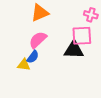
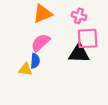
pink cross: (91, 15) -> (79, 16), moved
blue semicircle: (33, 57) -> (35, 61), turned -32

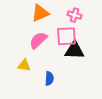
pink square: (88, 38) -> (66, 36), moved
blue semicircle: (35, 61) -> (49, 79), moved

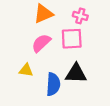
black triangle: (74, 50) -> (76, 73), moved
blue semicircle: (49, 79) -> (53, 84), size x1.5

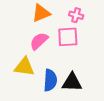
yellow triangle: (26, 70) -> (24, 67), size x1.5
black triangle: (76, 73) -> (72, 82), moved

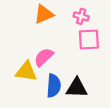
pink square: (68, 37) -> (89, 40), moved
pink semicircle: (39, 41) -> (44, 57), moved

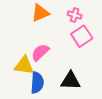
pink square: (89, 40) -> (82, 36), turned -30
blue semicircle: (54, 86) -> (37, 83), moved

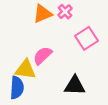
pink cross: (75, 15) -> (65, 12), moved, turned 32
blue semicircle: (37, 83) -> (17, 88), moved

